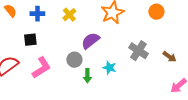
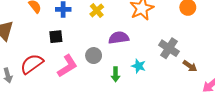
purple semicircle: (90, 41) -> (119, 38), turned 30
brown arrow: (169, 57) -> (190, 66), moved
gray circle: (74, 60) -> (94, 56), moved

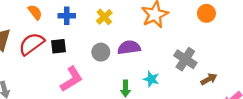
gray circle: (94, 56) -> (101, 52), moved
red semicircle: (32, 64) -> (32, 44), moved
brown arrow: (190, 66) -> (209, 79), turned -64

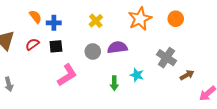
orange circle: (206, 13) -> (176, 19), moved
blue cross: (67, 16) -> (54, 23), moved
red semicircle: (32, 44) -> (32, 44), size x0.6

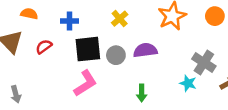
orange semicircle: (35, 17) -> (29, 14), moved, turned -40
black square: (56, 46) -> (88, 49), moved, size x1.6
cyan star: (137, 75) -> (188, 83), moved

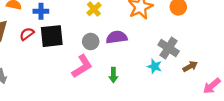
blue cross: (70, 21) -> (41, 11), moved
black square: (88, 49) -> (52, 36), moved
pink L-shape: (85, 83) -> (82, 66), moved

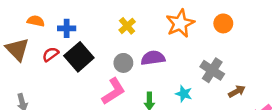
black square: (52, 36) -> (79, 57), turned -35
cyan star: (154, 66) -> (184, 94), moved

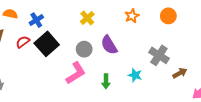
orange star: (180, 23) -> (132, 16), size x0.6
blue cross: (67, 28) -> (36, 20), turned -32
purple semicircle: (153, 58) -> (109, 45), turned -114

